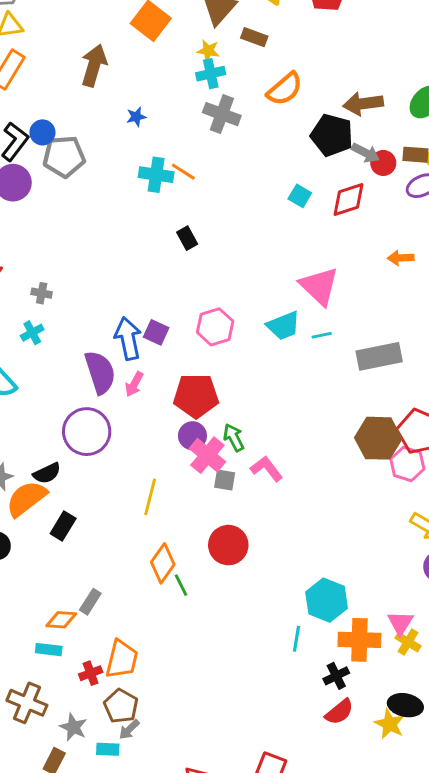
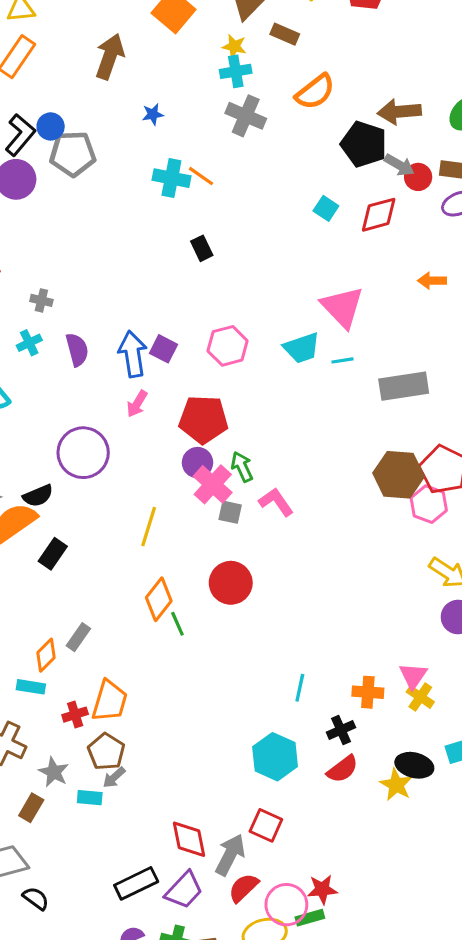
purple semicircle: (100, 372) -> (77, 350), moved, size x0.7
cyan hexagon: (327, 600) -> (275, 757), moved
orange diamond: (61, 620) -> (46, 655), turned -52
orange cross: (359, 640) -> (368, 692), size x0.7

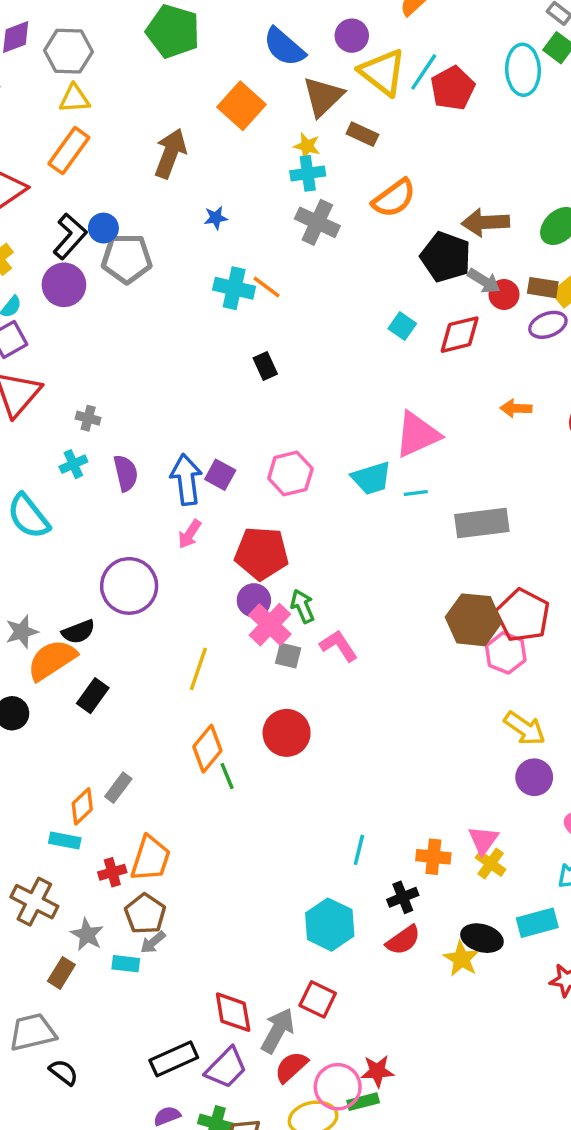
pink triangle: (342, 307) -> (417, 435), turned 48

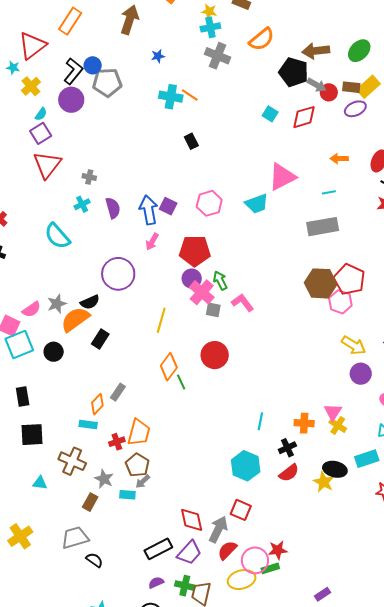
cyan line: (416, 493) -> (329, 192), moved

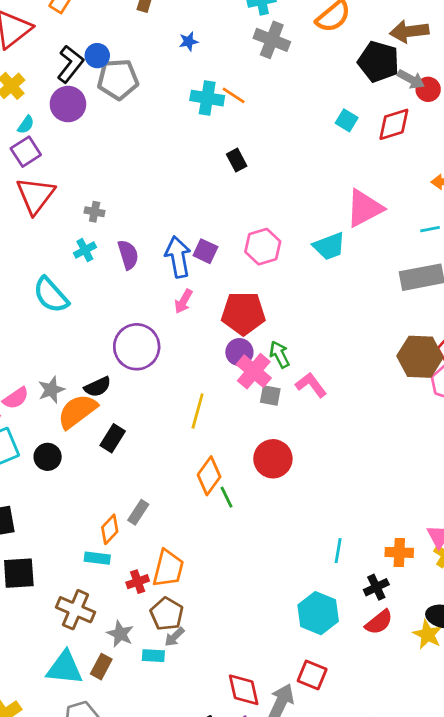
cyan triangle: (40, 483) -> (65, 668), moved, size x1.8

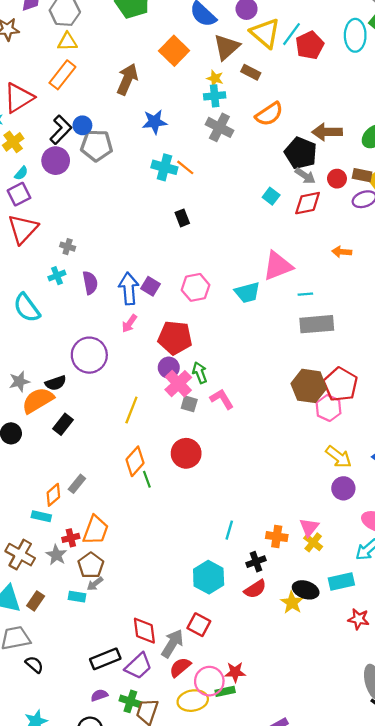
blue star: (189, 41) -> (155, 122), size x1.6
gray arrow: (411, 79) -> (305, 176), moved
cyan line: (430, 229) -> (305, 294), moved
gray star: (120, 634) -> (56, 555), moved

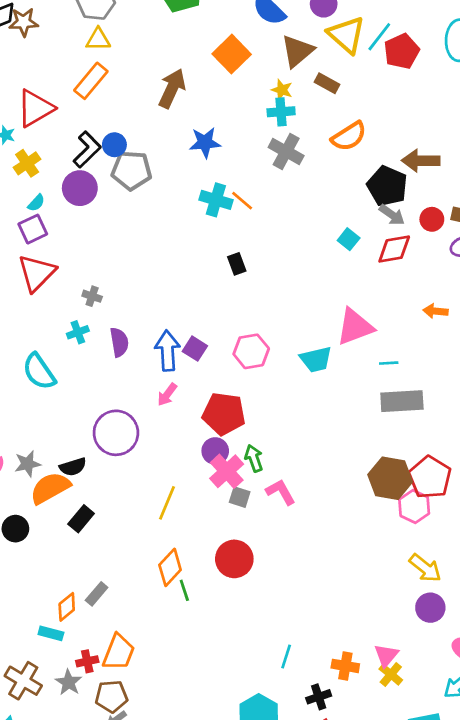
brown pentagon: (91, 565) -> (111, 696), turned 30

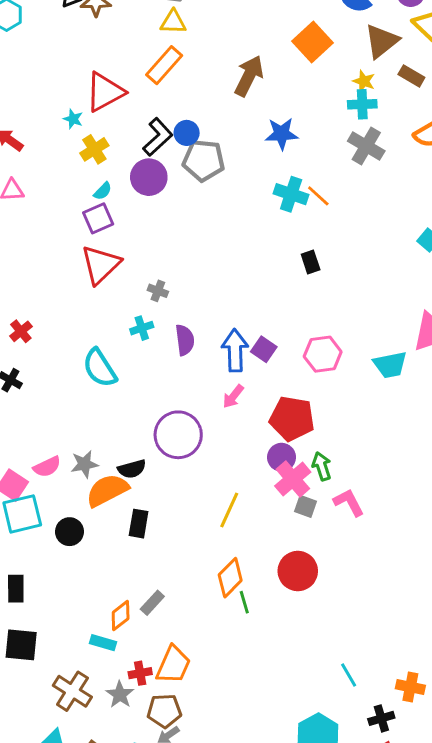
black rectangle: (81, 519) -> (139, 524), turned -32
cyan line: (286, 656) -> (349, 675), turned -50

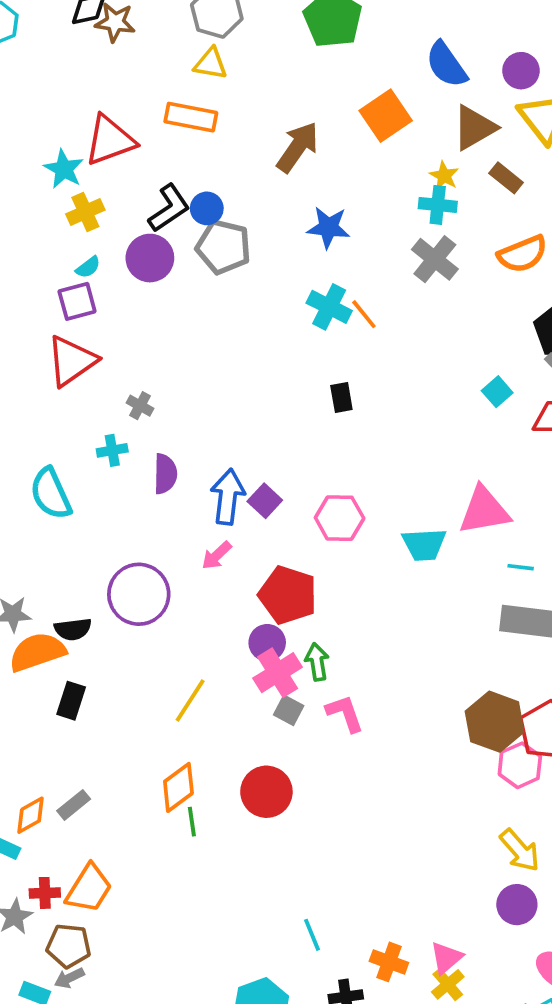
orange rectangle: (164, 65) -> (191, 117), turned 51
cyan star: (73, 119) -> (64, 169), size x1.5

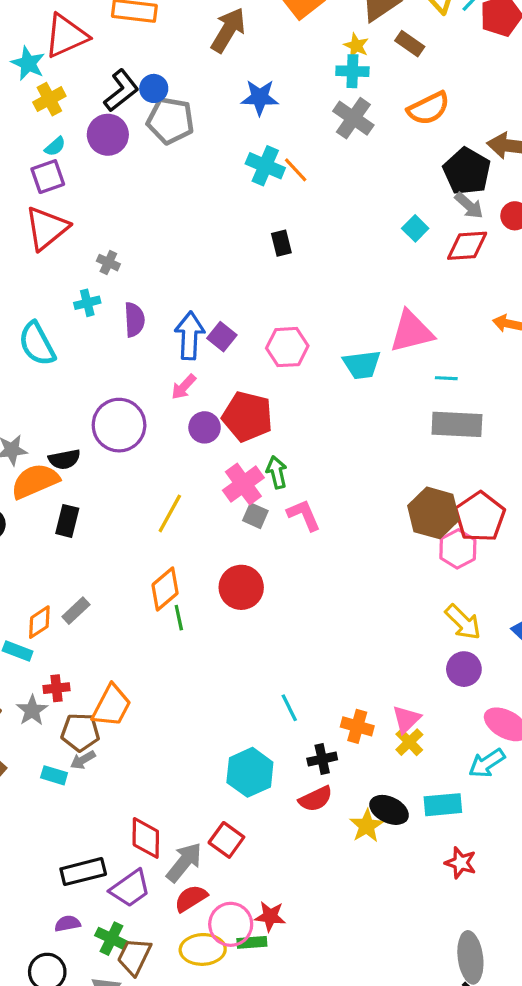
purple circle: (267, 643) -> (205, 427), moved
orange trapezoid: (89, 889) -> (112, 706), moved

